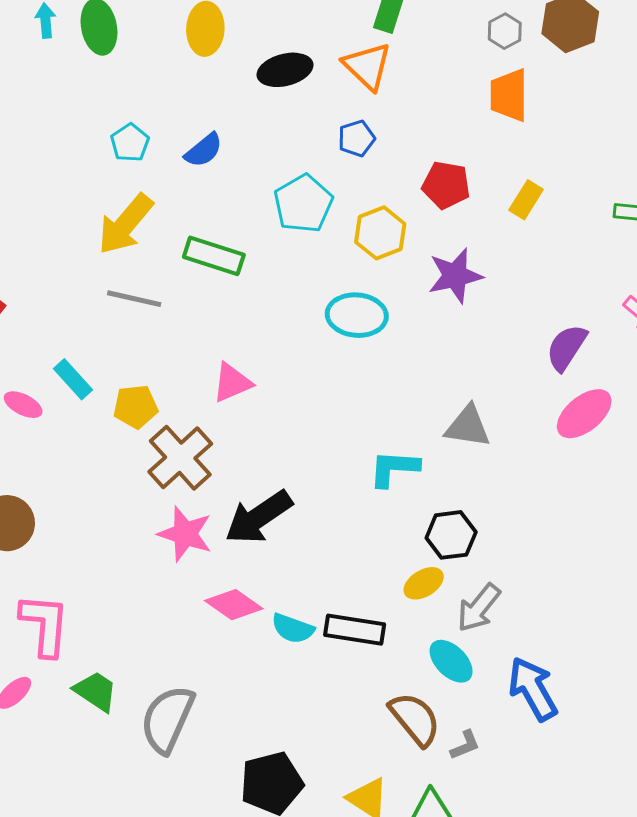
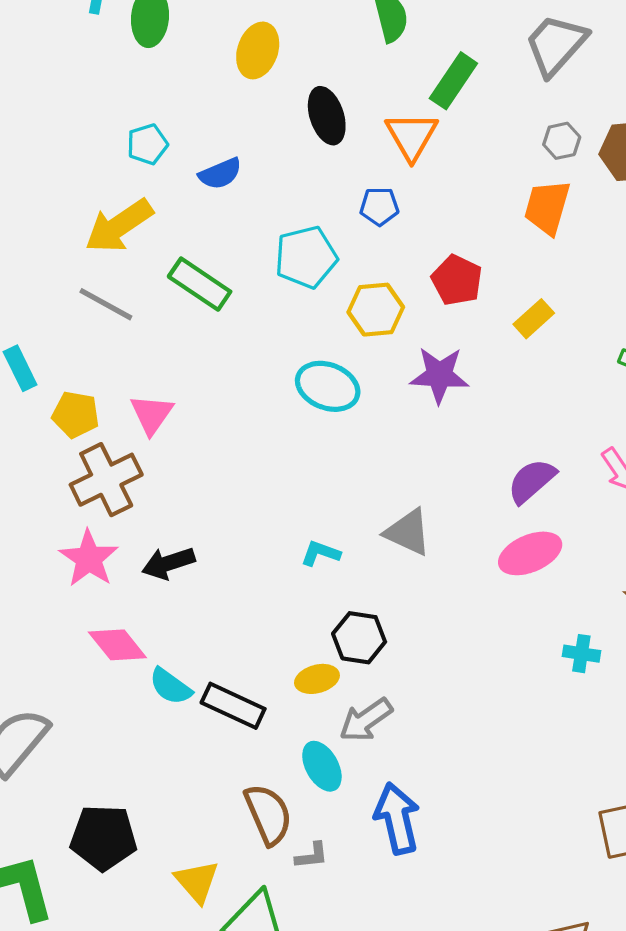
black ellipse: (285, 70) -> (327, 116), turned 70
pink triangle: (232, 383) -> (152, 414), moved, turned -48
cyan L-shape: (394, 468) -> (321, 553), size x0.7
black arrow: (259, 517) -> (168, 563), size x0.7

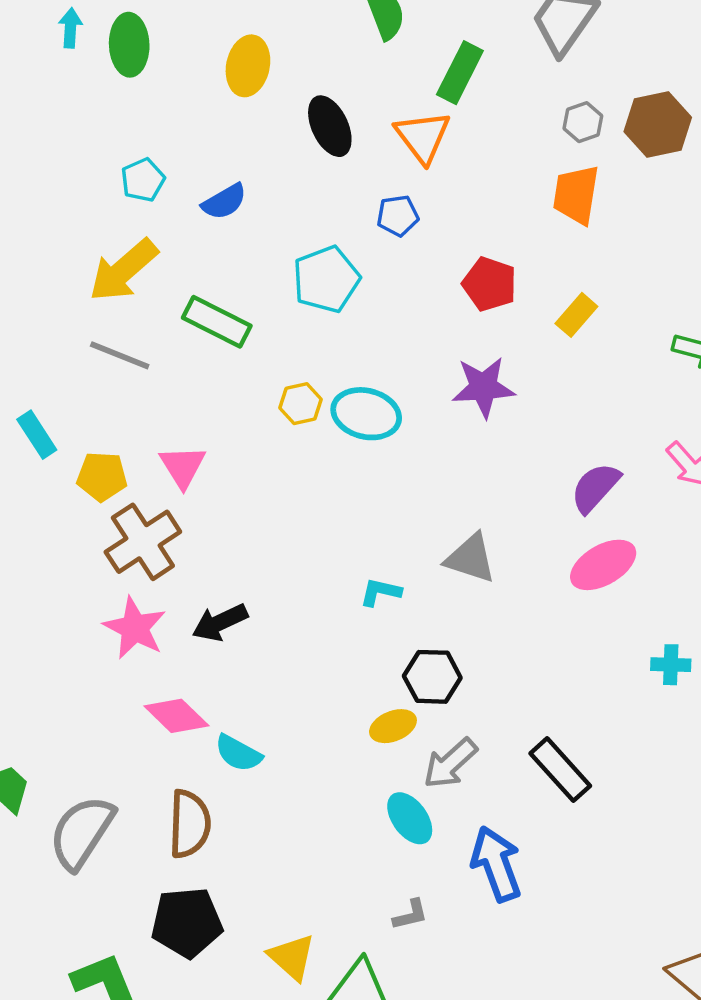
yellow hexagon: (376, 310) -> (300, 404), moved, size x0.7
black rectangle: (233, 706) -> (560, 770), moved, turned 30
brown semicircle: (268, 814) -> (190, 824), moved, turned 32

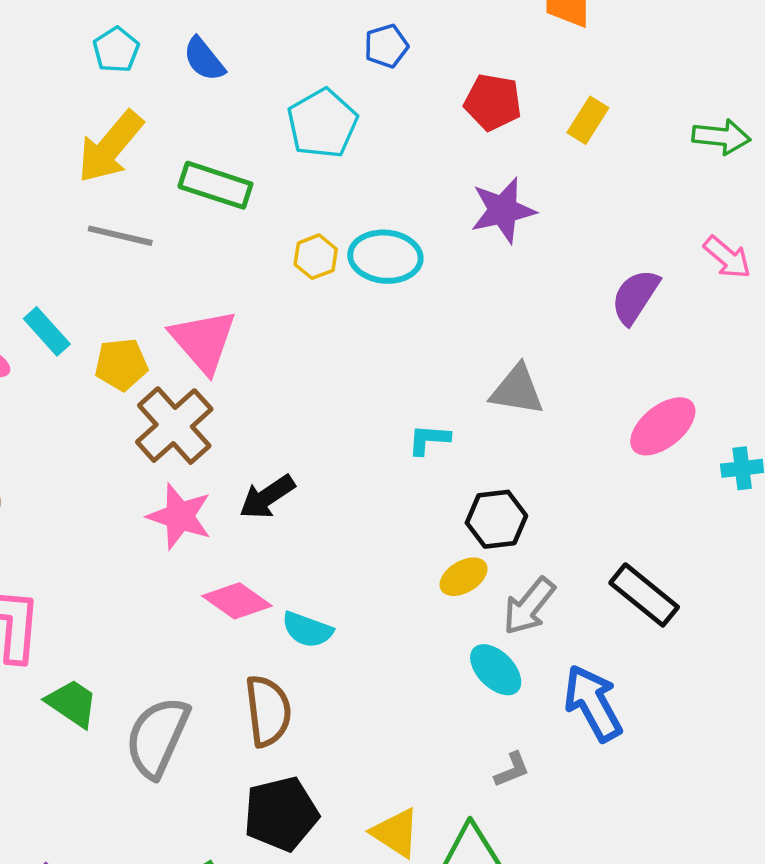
blue semicircle: (224, 202) -> (204, 59), turned 90
pink triangle: (183, 466) -> (203, 341), size x1.4
pink ellipse: (603, 565) -> (663, 426), moved

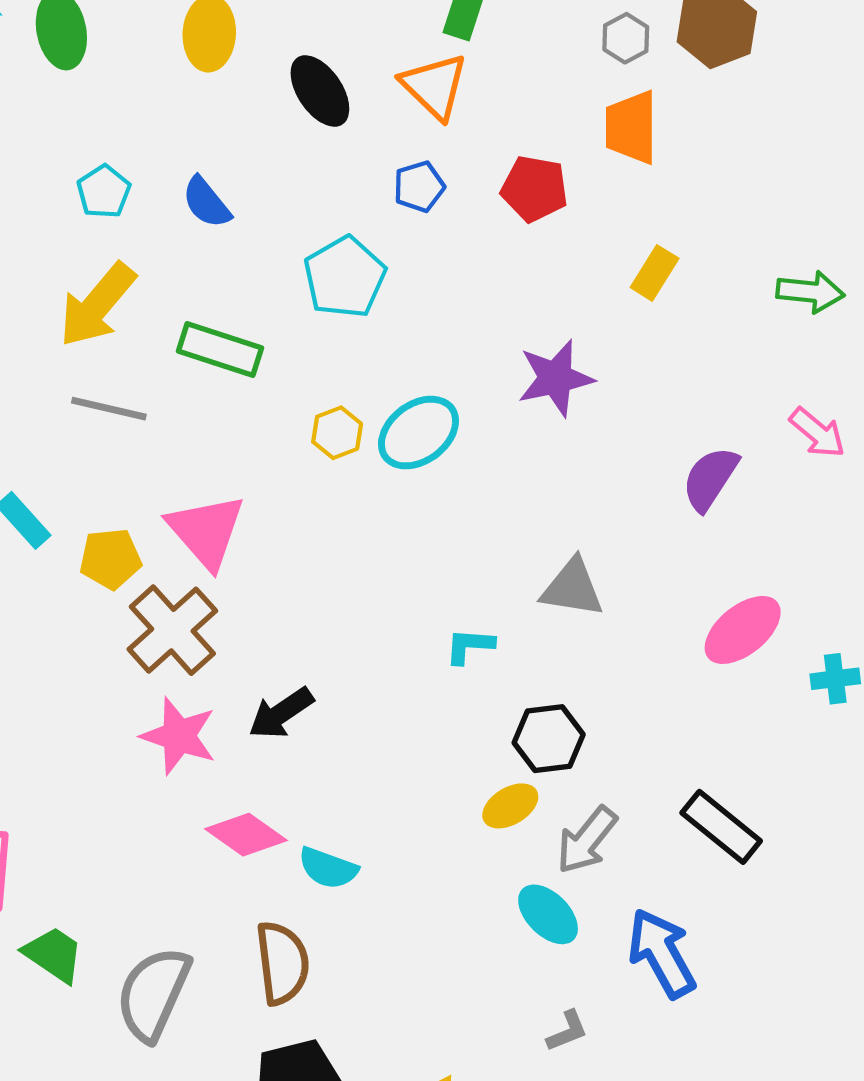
red pentagon: (493, 102) -> (535, 189), moved
cyan ellipse: (385, 257) -> (418, 433), turned -42

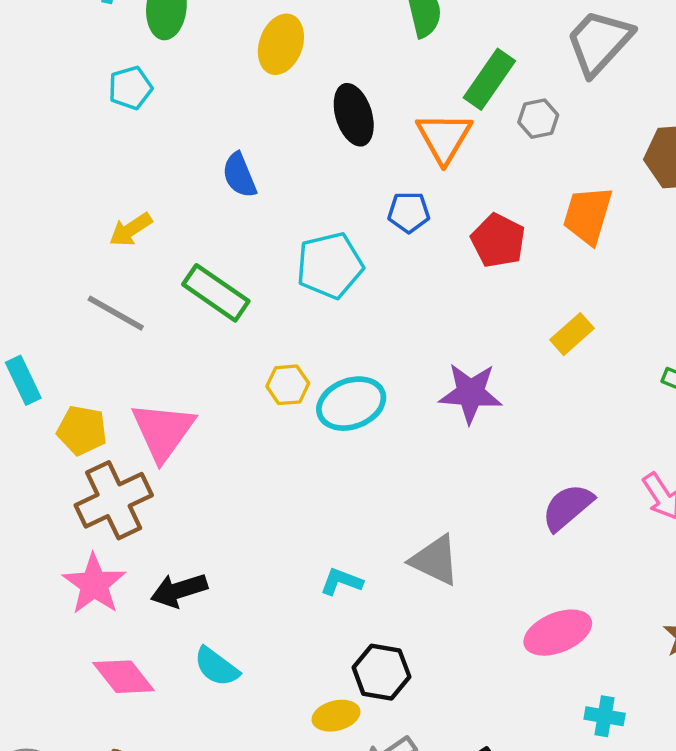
gray hexagon: (626, 38) -> (538, 119), moved
cyan pentagon: (104, 192) -> (130, 88), moved
yellow arrow: (97, 305) -> (131, 230), size x0.6
cyan cross: (835, 679) -> (605, 716), moved
cyan semicircle: (328, 868) -> (216, 667), moved

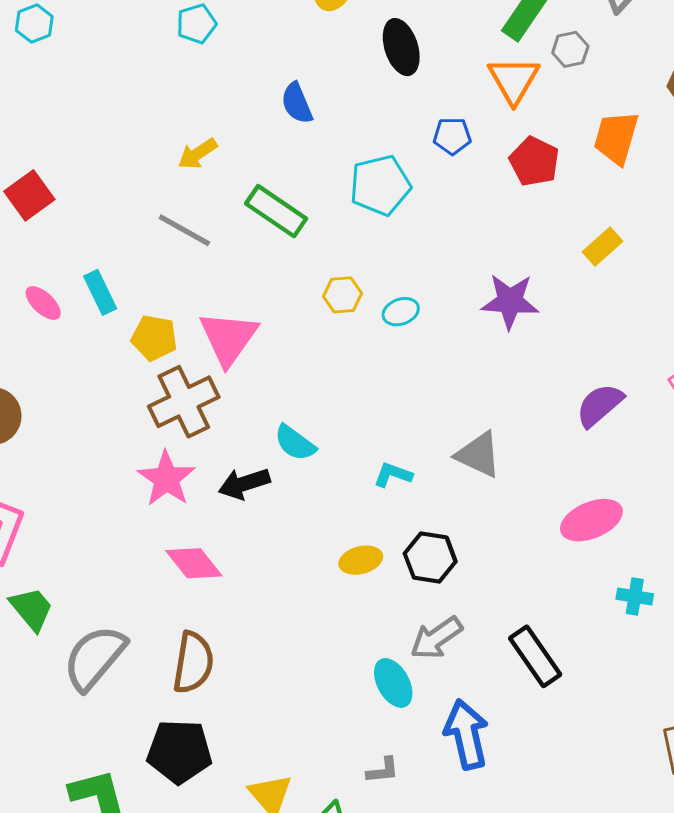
orange triangle: (444, 138) -> (514, 80), moved
cyan ellipse: (351, 404) -> (401, 312), size x0.6
cyan semicircle: (216, 667) -> (295, 443), moved
yellow ellipse: (336, 716) -> (361, 560), moved

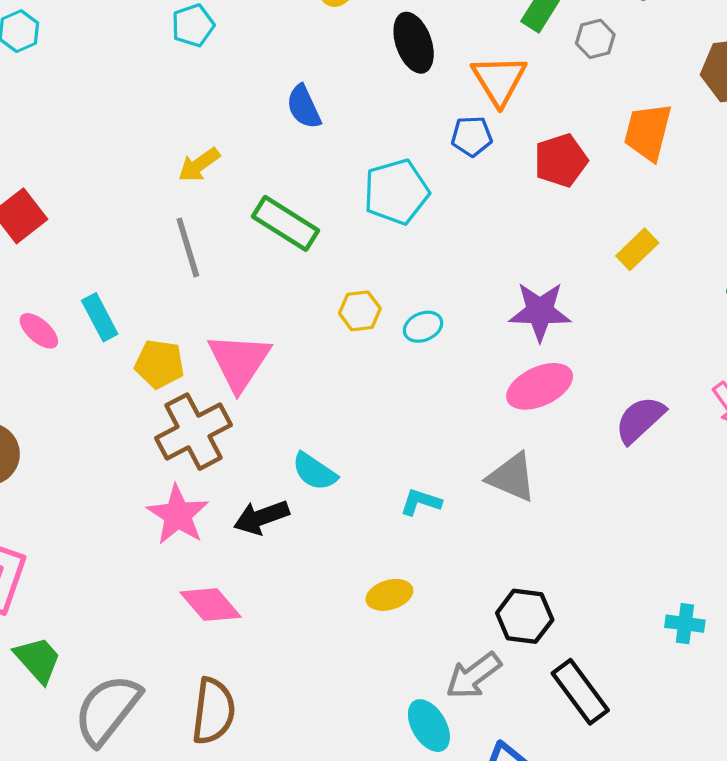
orange triangle: (514, 80) -> (499, 80), moved
red pentagon: (534, 161) -> (561, 160), turned 30
gray line: (184, 230) -> (188, 247), turned 46
pink ellipse: (591, 520) -> (540, 386), moved
black hexagon: (430, 558) -> (525, 616), moved

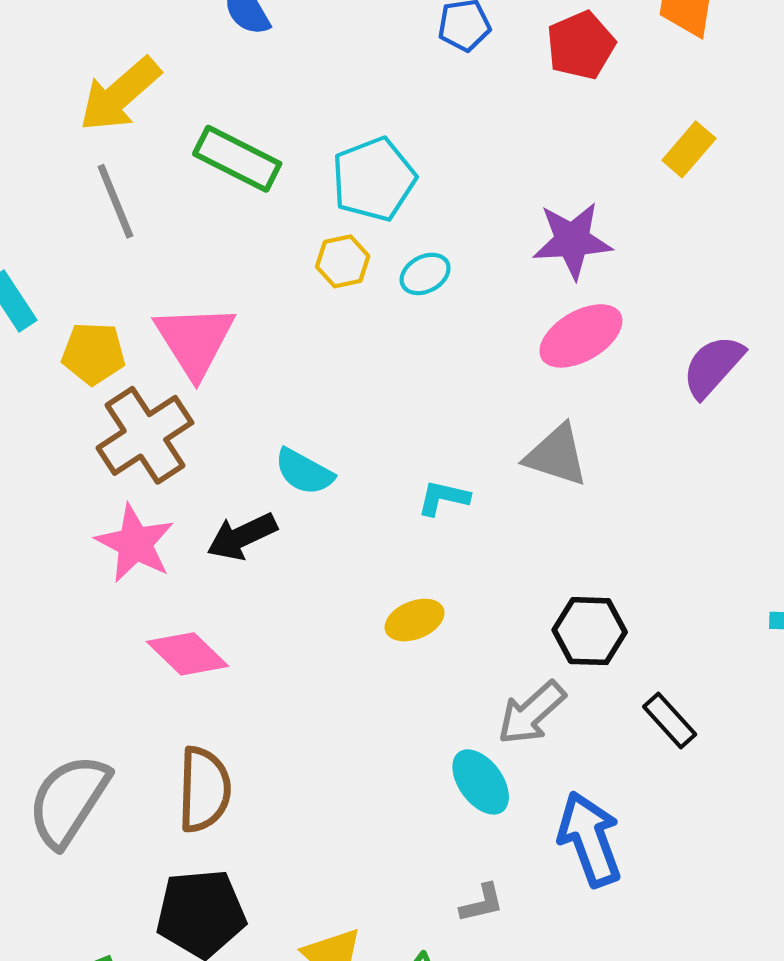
yellow arrow: (199, 165) -> (120, 94), size x1.6
cyan pentagon: (396, 192) -> (374, 179), moved
black rectangle: (580, 692) -> (670, 720), size x0.7

